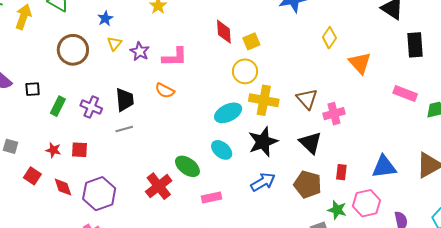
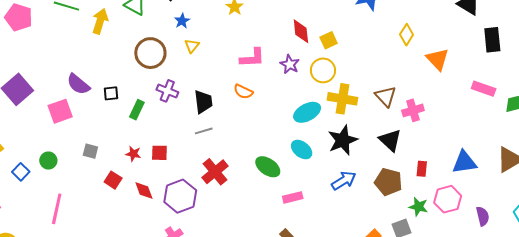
purple star: (140, 51) -> (290, 64), moved
purple cross: (91, 107) -> (167, 91), moved
red cross: (159, 186) -> (215, 172), moved

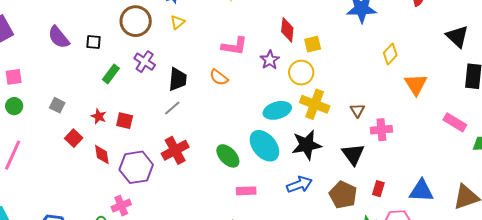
black square: (111, 93) -> (93, 42), moved
brown triangle: (386, 96) -> (357, 110), size x0.7
pink square: (60, 111) -> (14, 77), moved, size x0.7
gray line: (204, 131) -> (172, 108), turned -36
cyan ellipse: (302, 150) -> (264, 146), size x1.5

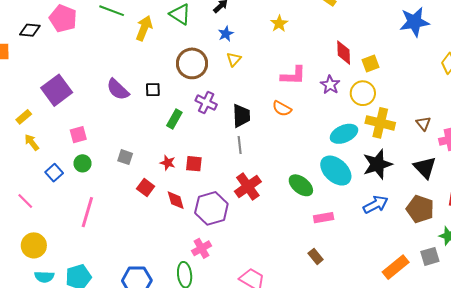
gray line: (172, 108) -> (240, 145), turned -48

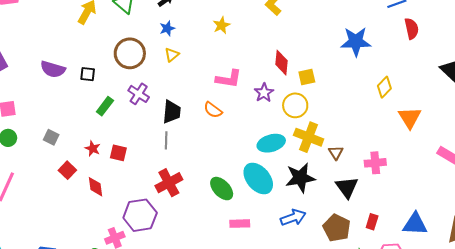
purple semicircle: (118, 89) -> (53, 69), turned -35
brown triangle: (423, 124) -> (336, 153), moved
purple hexagon: (211, 208) -> (140, 215), moved

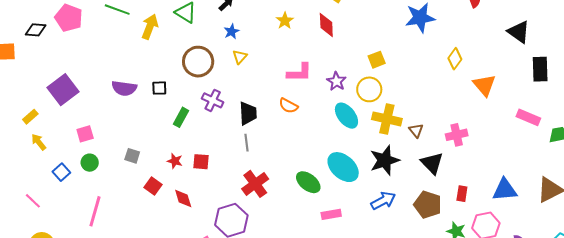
red diamond: (282, 63) -> (326, 25), moved
cyan ellipse: (271, 143) -> (346, 116), moved, turned 76

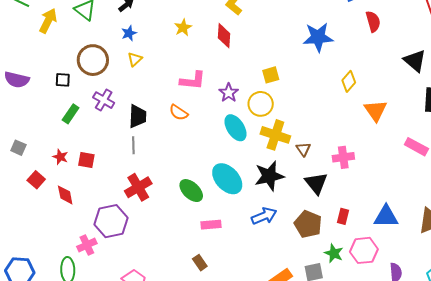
black square: (159, 88) -> (63, 80), moved

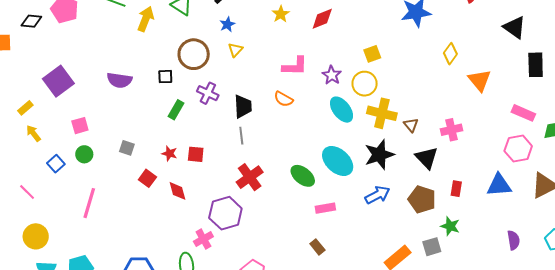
red diamond: (224, 36) -> (322, 19), turned 70
pink hexagon: (364, 250) -> (518, 148), moved

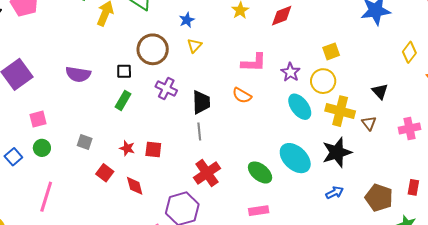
green rectangle: (176, 110) -> (123, 100), moved
black triangle: (427, 158) -> (380, 91), moved, size x0.7
blue arrow: (377, 195) -> (335, 193), size x0.7
pink rectangle: (325, 208) -> (259, 211), moved

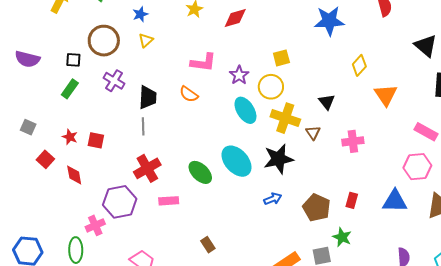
pink rectangle: (259, 211) -> (169, 201), moved

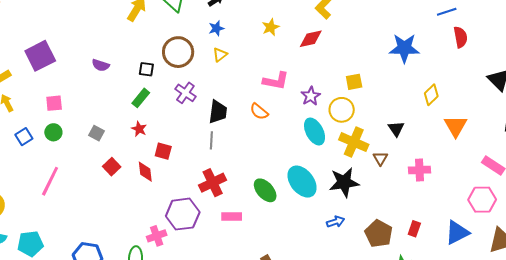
purple semicircle: (27, 59) -> (101, 65), size x0.7
red star: (70, 137) -> (139, 129), moved
red diamond: (74, 175) -> (145, 172), moved
blue triangle: (395, 201) -> (457, 233), turned -32

